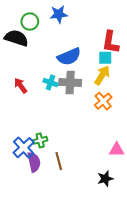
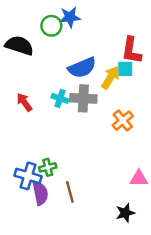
green circle: (30, 22) -> (51, 26), moved
yellow arrow: (102, 75) -> (110, 78), moved
blue cross: (24, 148) -> (28, 176), turned -30

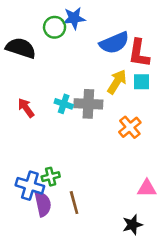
blue semicircle: (82, 68) -> (114, 43), moved
cyan square: (125, 69) -> (142, 82), moved

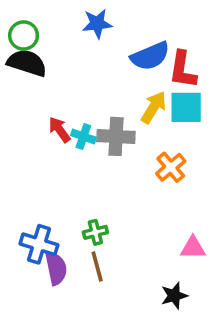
green circle: (55, 27) -> (24, 36), moved
cyan square: (142, 82) -> (186, 107), size x1.5
red arrow: (26, 108) -> (59, 130), moved
green cross: (51, 177) -> (95, 232), moved

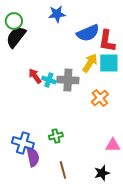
black semicircle: (27, 63) -> (16, 37), turned -70
brown line: (97, 267) -> (63, 170), moved

